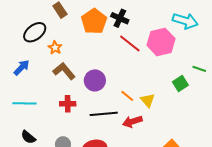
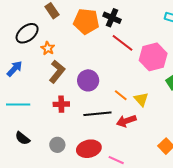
orange pentagon: (94, 21) -> (86, 21), turned -30
pink hexagon: (161, 42) -> (153, 57), moved
brown L-shape: (64, 71) -> (57, 71), turned 80

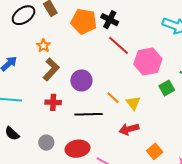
black ellipse: (27, 33) -> (24, 15), moved
red arrow: (126, 121) -> (129, 129), moved

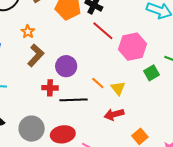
red cross: (53, 102) -> (50, 88), moved
gray circle: (46, 143) -> (32, 129), size x1.6

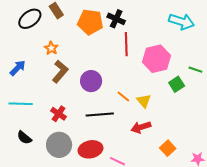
red line: (103, 31) -> (126, 44), turned 50
red cross: (50, 88) -> (59, 114), moved, turned 35

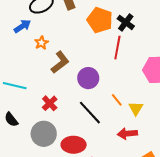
red line: (126, 44) -> (117, 48), moved
orange star: (51, 48) -> (41, 43), moved
blue arrow: (18, 68) -> (22, 26), moved
black line: (100, 114) -> (90, 113), turned 40

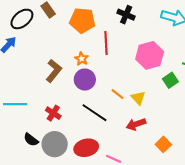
black cross: (126, 22) -> (126, 15), moved
orange star: (41, 43) -> (82, 59), moved
black semicircle: (11, 119) -> (31, 140), moved

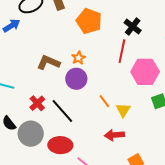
red line: (106, 43) -> (122, 51), moved
brown L-shape: (54, 71) -> (48, 62), turned -120
black line: (94, 113) -> (62, 111), moved

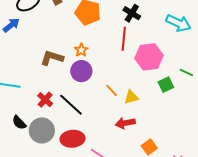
yellow triangle: (123, 110) -> (131, 97), turned 49

